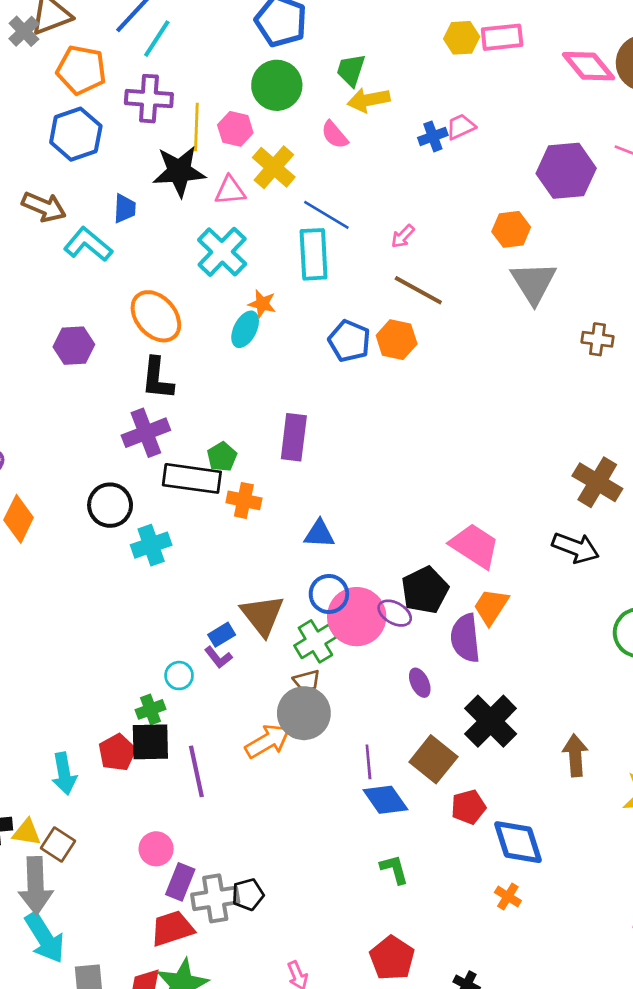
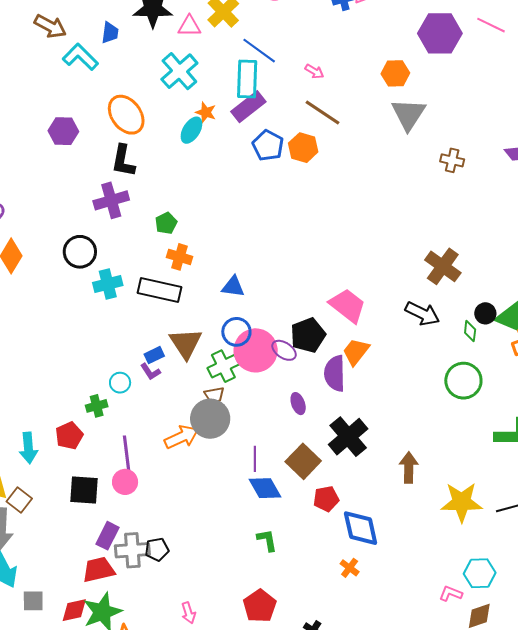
pink arrow: (403, 236) -> (314, 71), turned -108
purple rectangle: (294, 437) -> (248, 107), moved, turned 40
black rectangle: (192, 478) -> (160, 290), moved
black square: (150, 742) -> (84, 490), moved
pink circle: (156, 849) -> (125, 482), moved

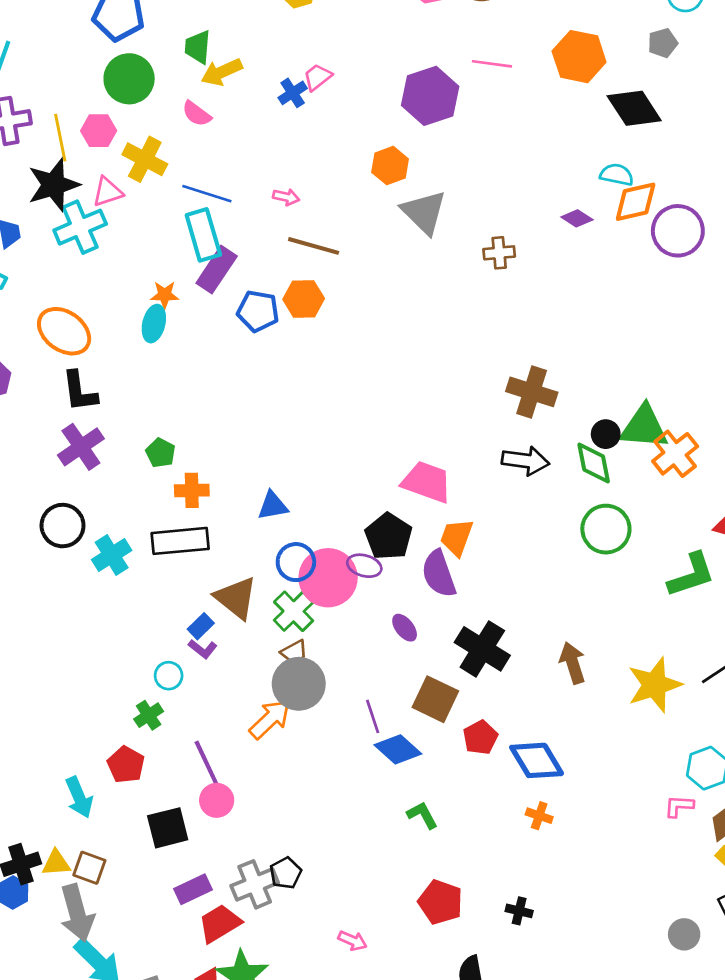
cyan cross: (179, 71) -> (80, 227), moved, turned 36
green diamond: (470, 331) -> (594, 463), size x1.6
purple rectangle: (107, 536) -> (193, 889), moved, turned 56
pink arrow: (188, 613) -> (352, 941), turned -30

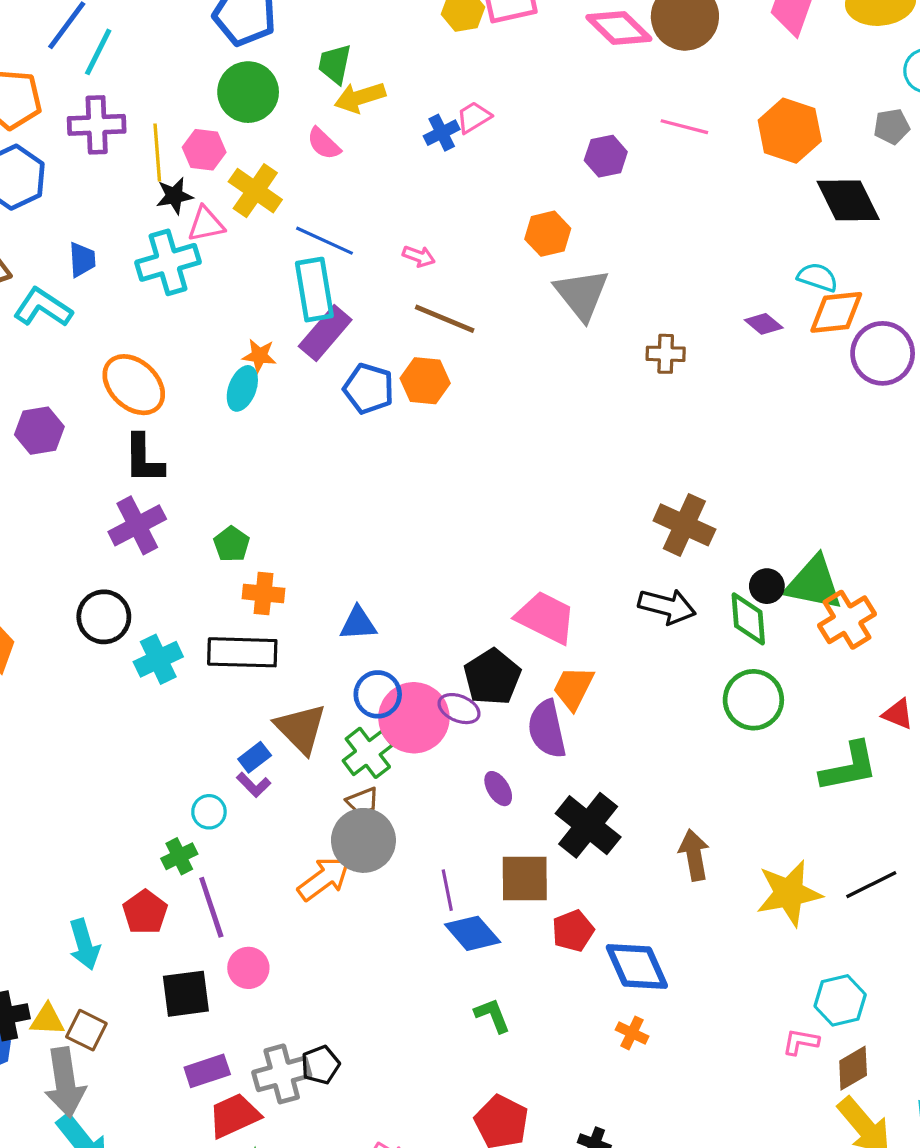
purple hexagon: (430, 96) -> (606, 156), size x0.6
black star: (54, 185) -> (174, 196), moved, size x0.6
brown square: (435, 699) -> (525, 879), turned -33
purple line: (207, 765) -> (211, 907), moved

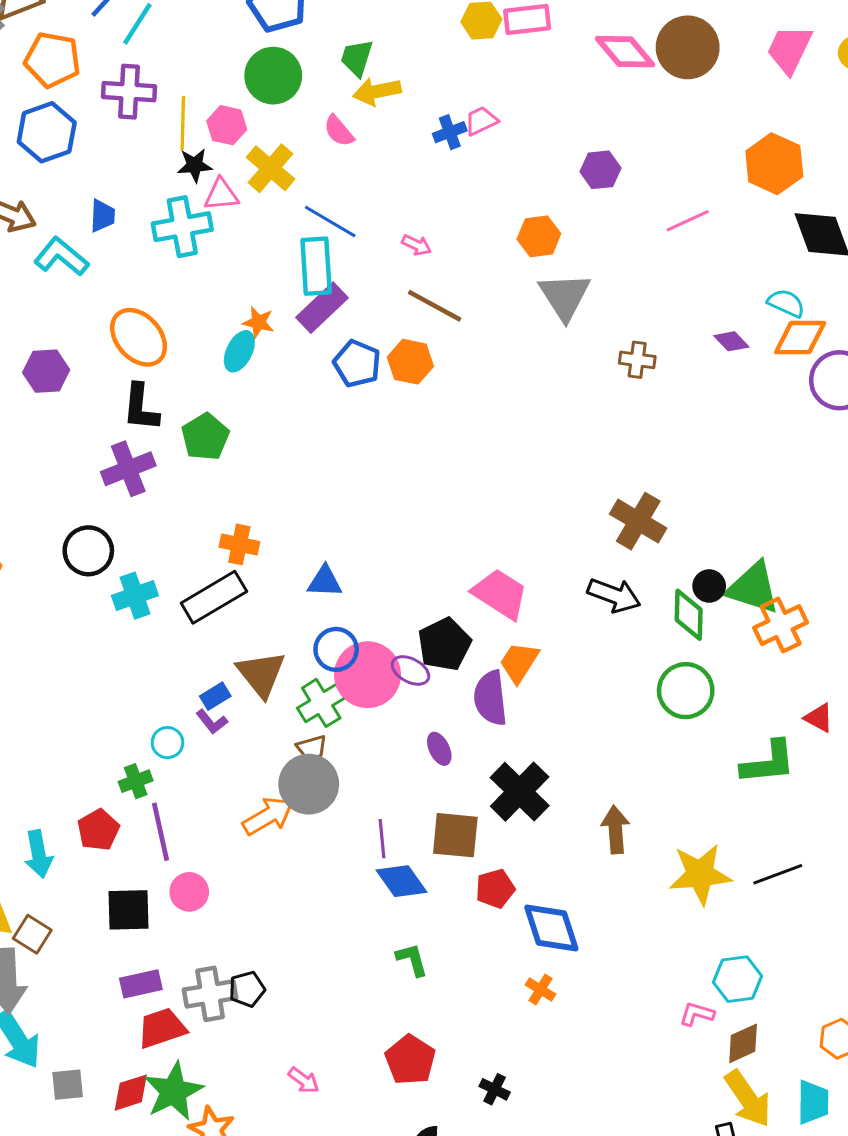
pink line: (684, 127) -> (688, 221), moved, turned -45
green pentagon: (232, 544) -> (205, 437), moved, size x1.4
black rectangle: (242, 652) -> (214, 597), turned -38

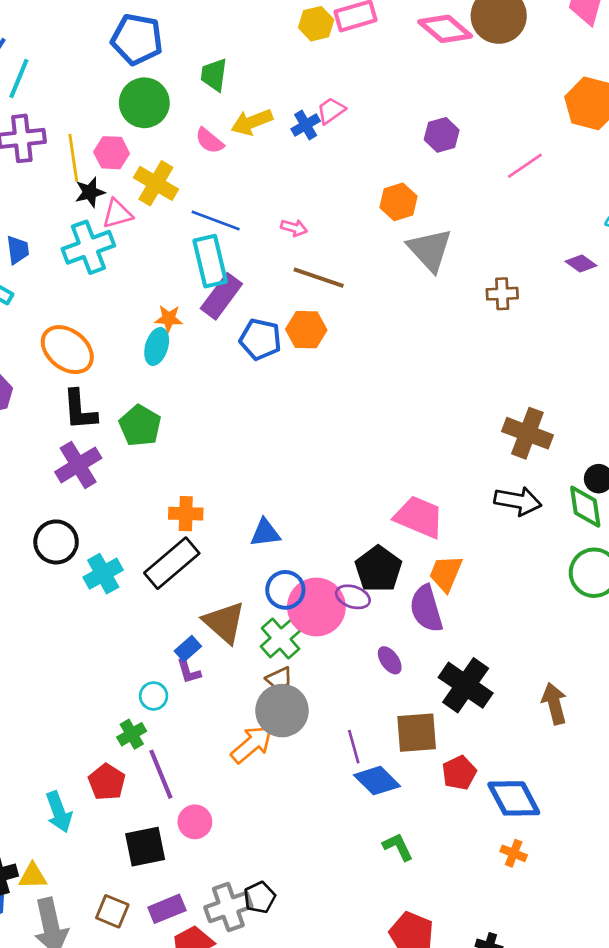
yellow arrow: (377, 91) -> (252, 122), moved
purple L-shape: (212, 722) -> (189, 671), turned 32
brown square: (32, 934) -> (112, 911), moved

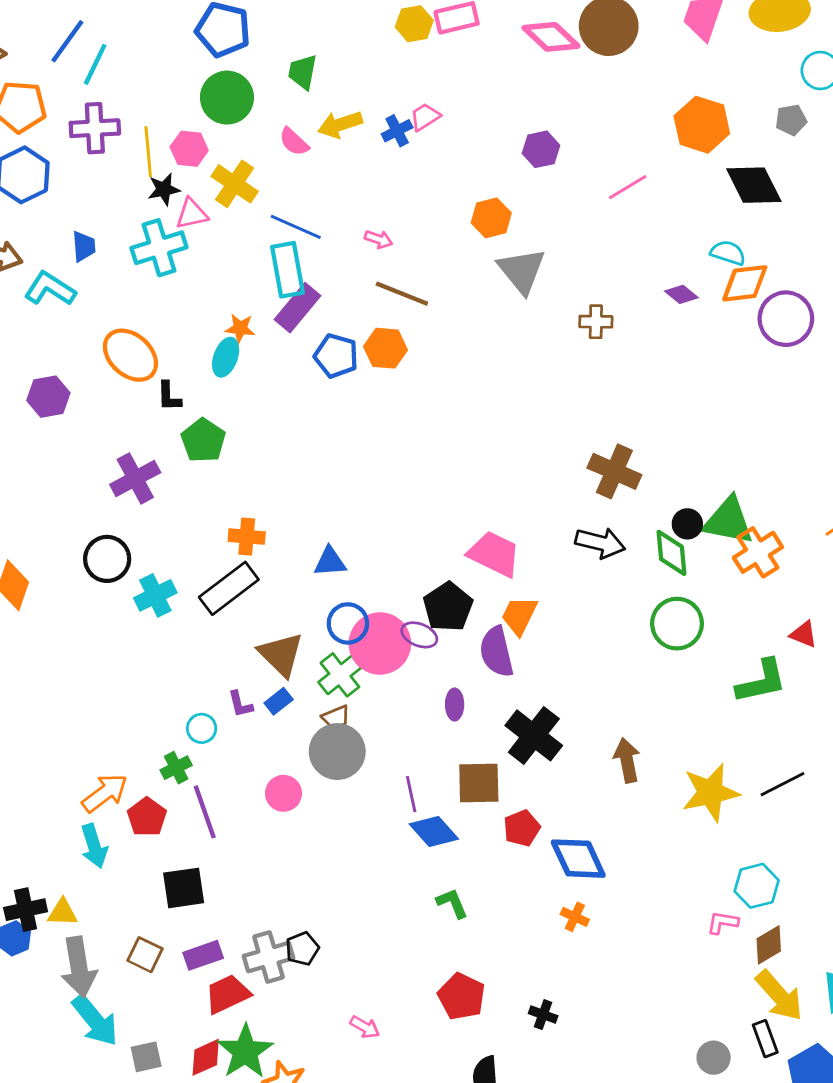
black L-shape: (80, 410) -> (169, 396), moved, size x0.7
blue rectangle: (188, 649) -> (279, 701), moved
purple ellipse: (390, 660) -> (455, 704), turned 32
orange arrow: (252, 744) -> (105, 793), moved
pink circle: (195, 822) -> (283, 793), moved

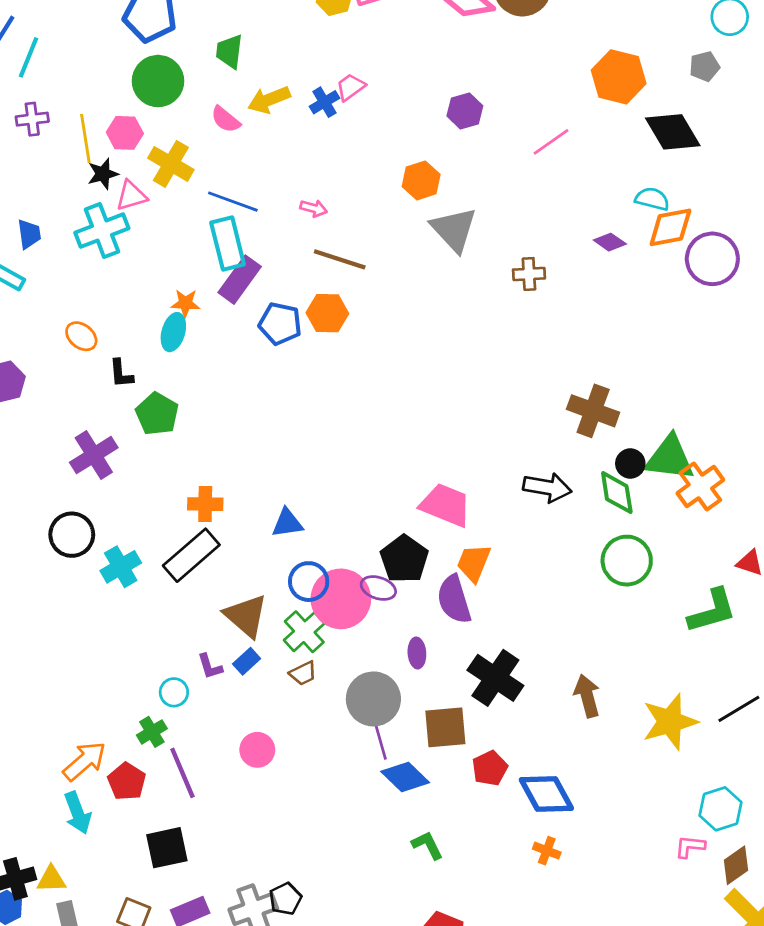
purple cross: (95, 128) -> (32, 119), size x0.7
orange ellipse: (130, 355) -> (81, 336), size x0.6
brown cross: (614, 471) -> (593, 411), moved
gray circle: (337, 752) -> (373, 699), moved

